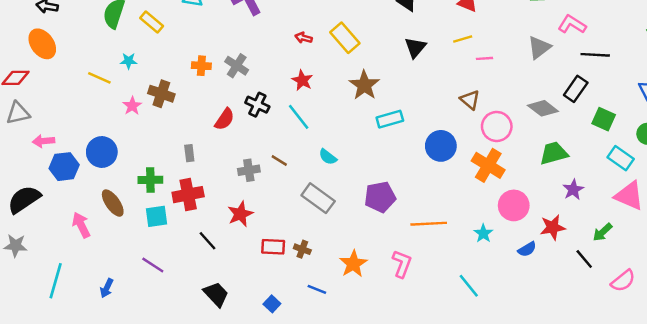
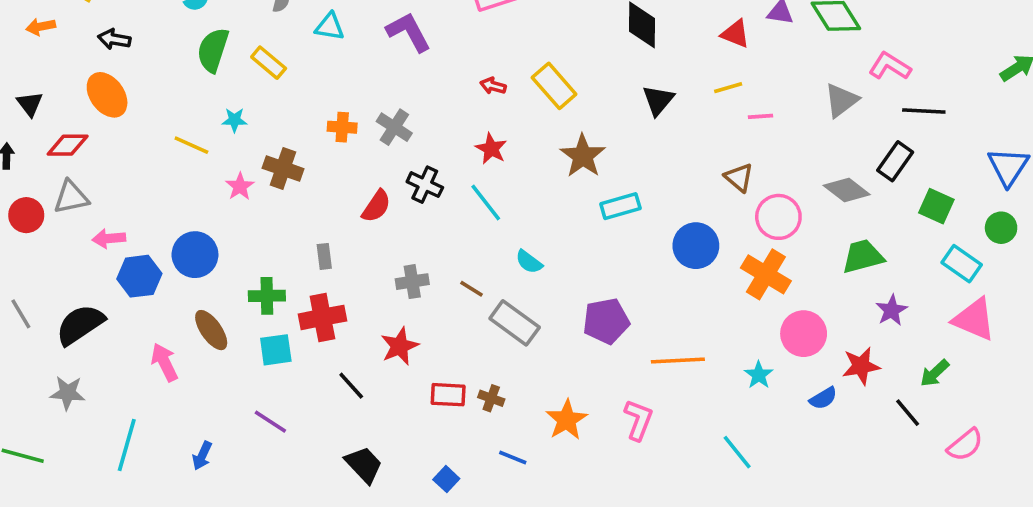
brown line: (279, 161) -> (471, 289), moved

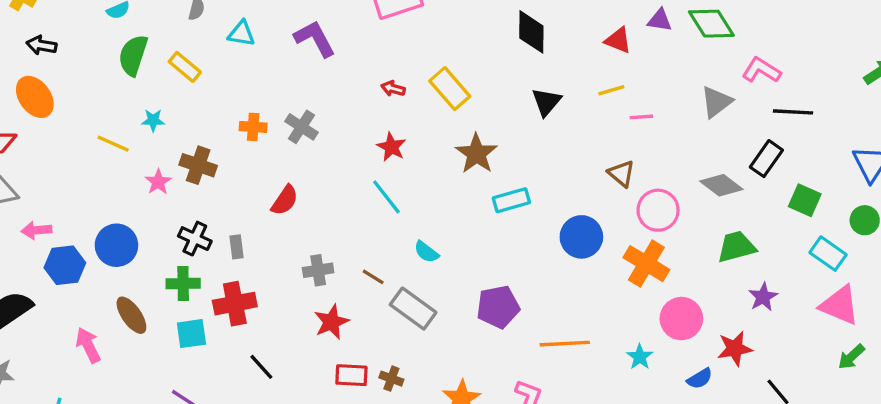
black cross: (425, 185) -> (195, 239), moved
red star: (400, 346) -> (331, 322), moved
green arrow: (935, 373) -> (851, 357), moved

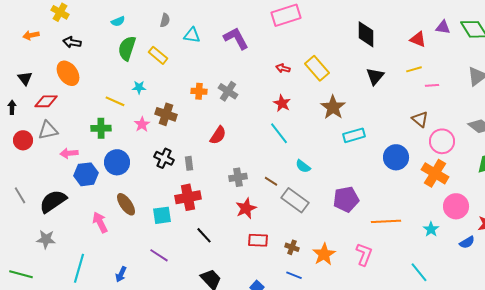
green cross: (183, 284) -> (101, 128), moved
brown cross: (391, 379) -> (292, 247), moved

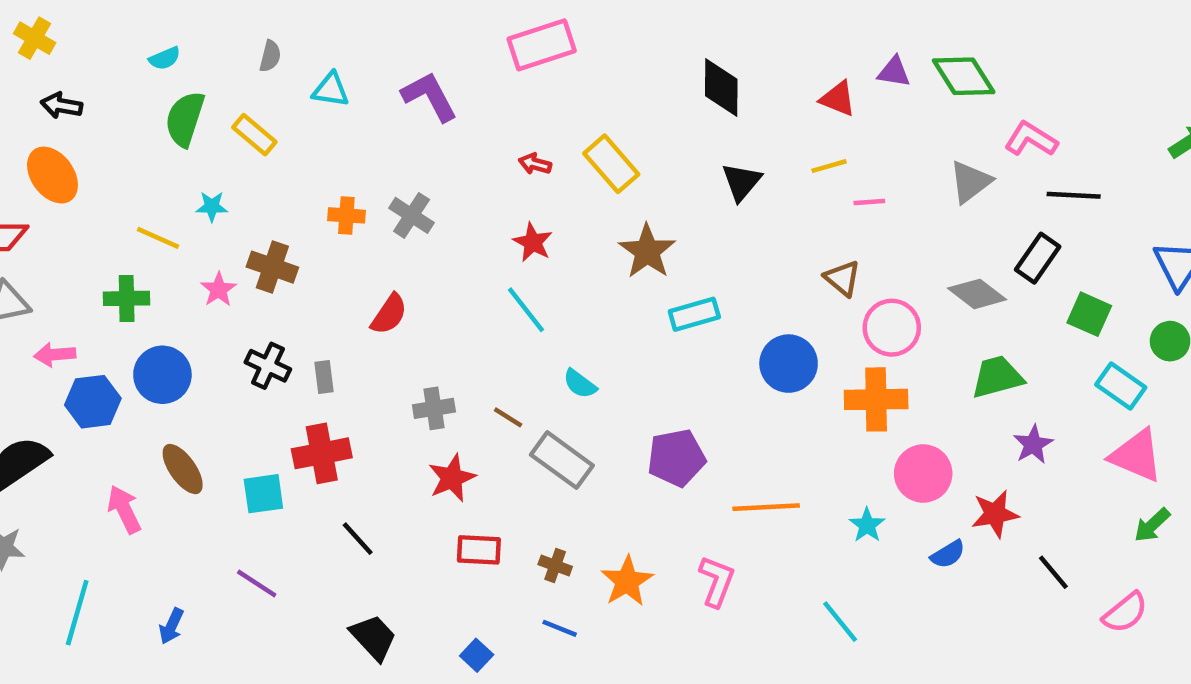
orange cross: (435, 173) -> (876, 399), turned -32

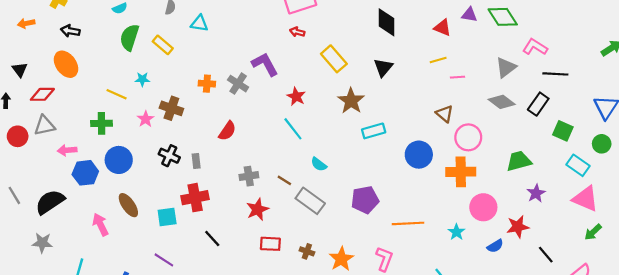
purple L-shape: (429, 96) -> (265, 64), moved
red arrow: (535, 164) -> (297, 32), moved
black triangle: (741, 182) -> (383, 67), moved
gray diamond: (977, 294) -> (502, 102), moved

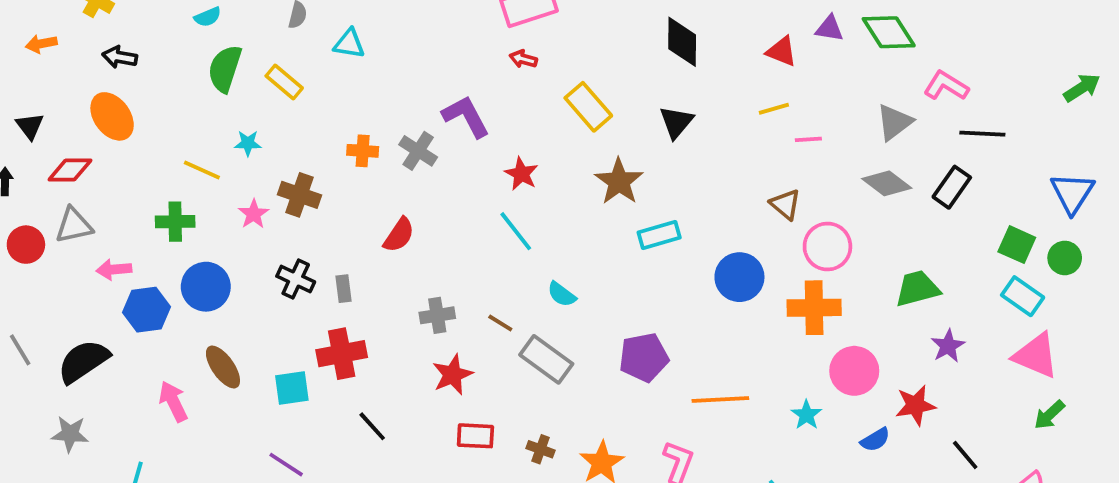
green square: (563, 131) -> (1017, 245), moved

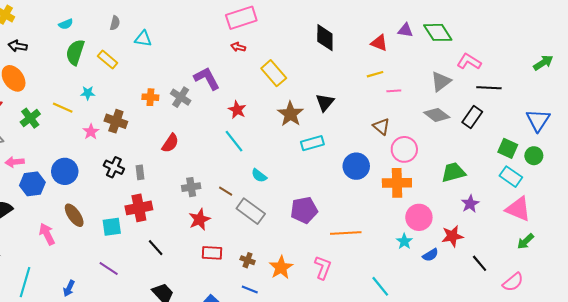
black triangle: (676, 122) -> (325, 102), moved
green cross: (175, 222) -> (30, 118), moved, turned -36
cyan star: (806, 415) -> (404, 241), moved

